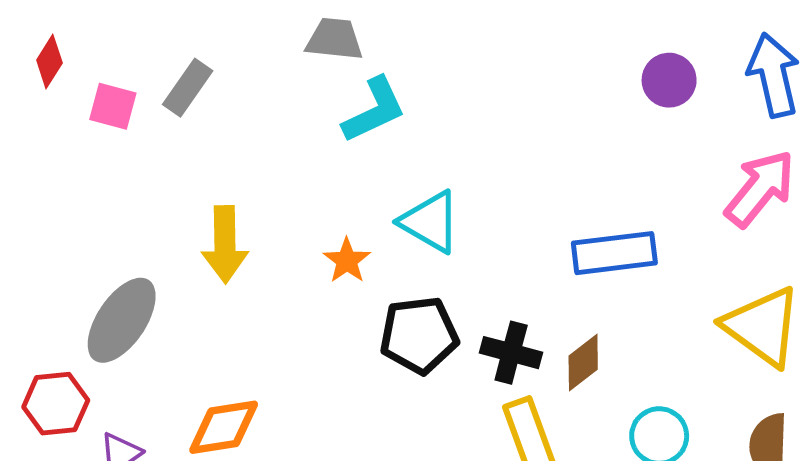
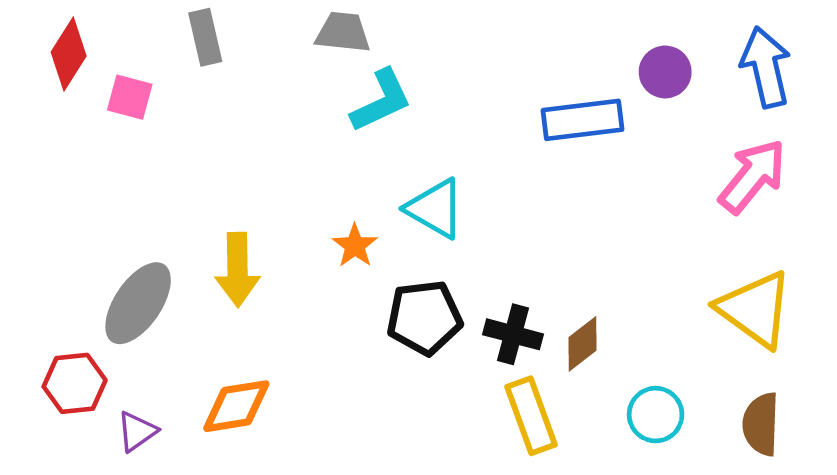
red diamond: (49, 61) -> (69, 54), size x1.4
gray rectangle: (188, 88) -> (205, 37), moved, turned -48
yellow arrow: (225, 244) -> (237, 270), moved
blue rectangle: (614, 253) -> (582, 120), moved

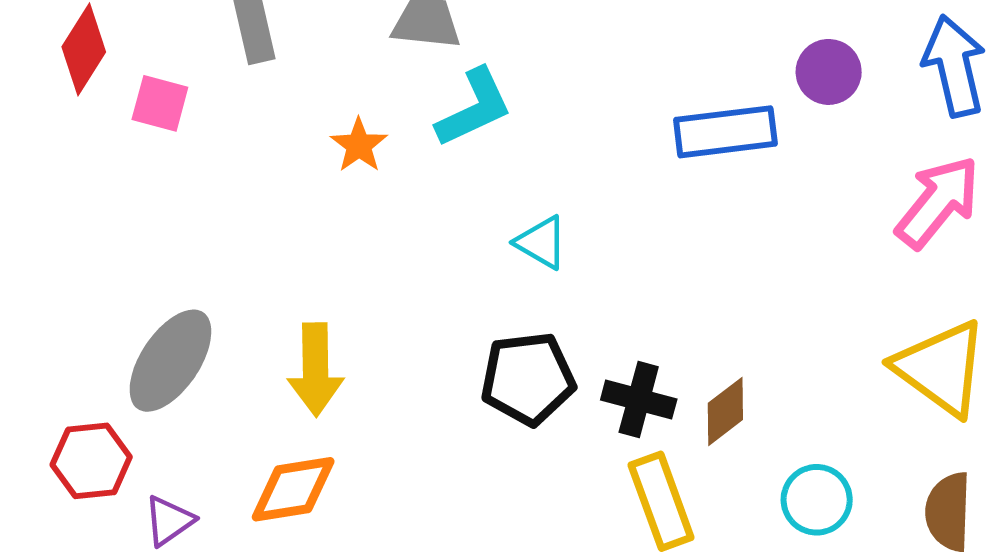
cyan triangle: (435, 209) -> (541, 242), size x0.7
orange star: (355, 246) -> (359, 145), moved
yellow arrow: (237, 270) -> (316, 370), moved

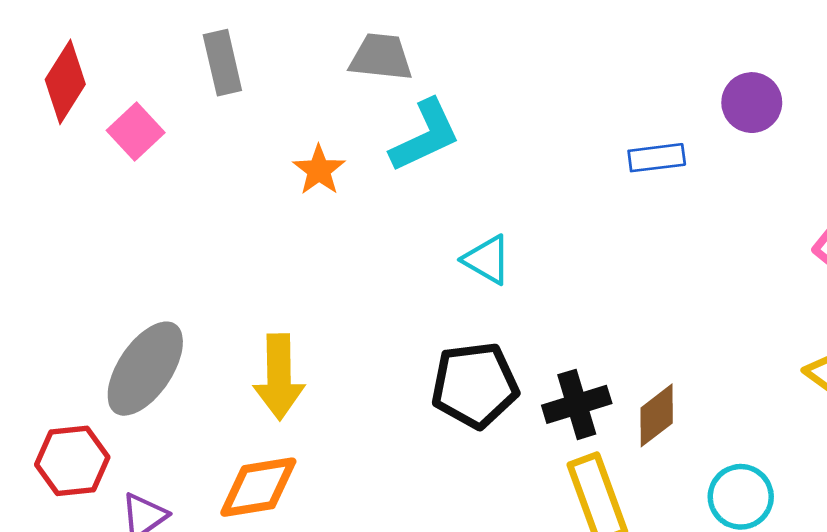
pink square: (160, 103) -> (136, 131), turned 32
blue rectangle: (725, 132) -> (657, 158), size x0.6
black cross: (639, 400) -> (577, 404), turned -32

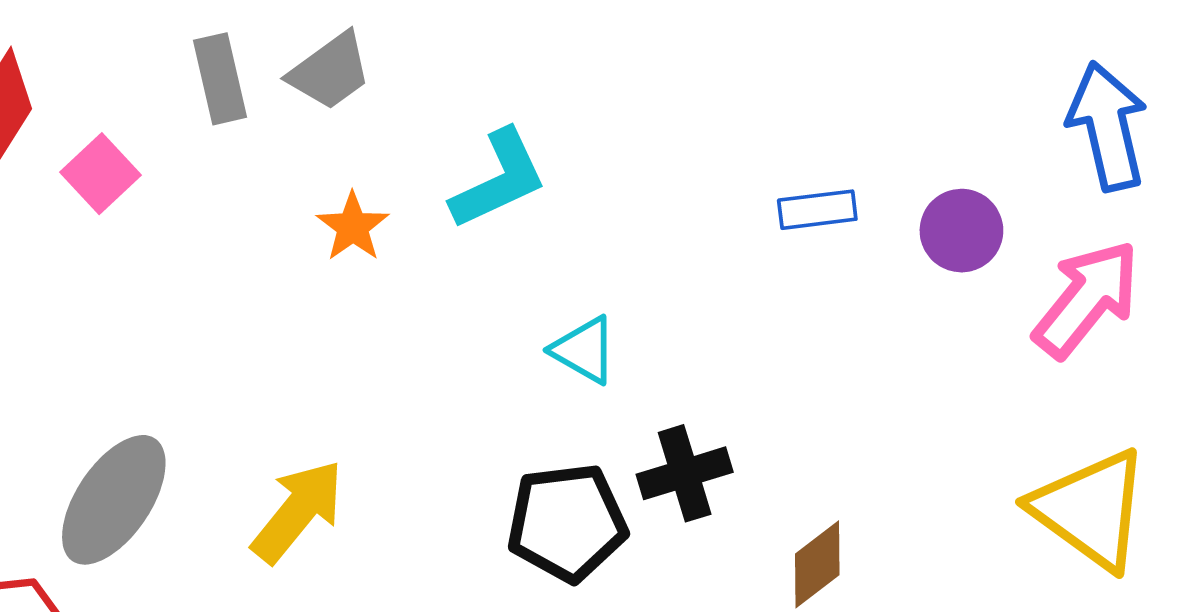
gray trapezoid: (381, 57) -> (330, 71), moved, turned 138
purple circle: (752, 103) -> (961, 231), moved
yellow arrow: (279, 377) -> (298, 511), turned -140
black cross: (577, 404) -> (685, 473), moved

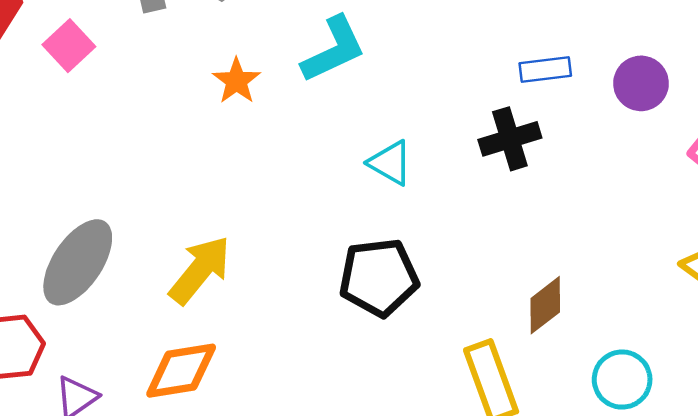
black cross: (685, 473) -> (510, 139), moved

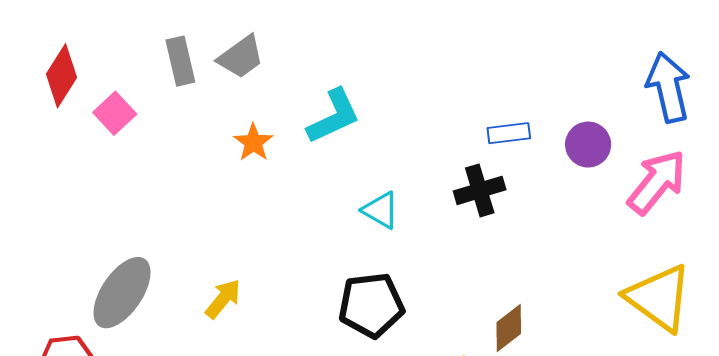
yellow arrow: (200, 270) -> (223, 299), size x0.7

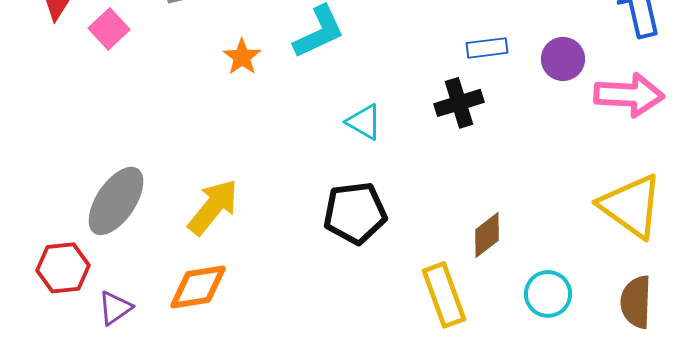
pink arrow: (657, 182) -> (629, 95), turned 54
yellow arrow: (223, 299) -> (213, 207), size x1.5

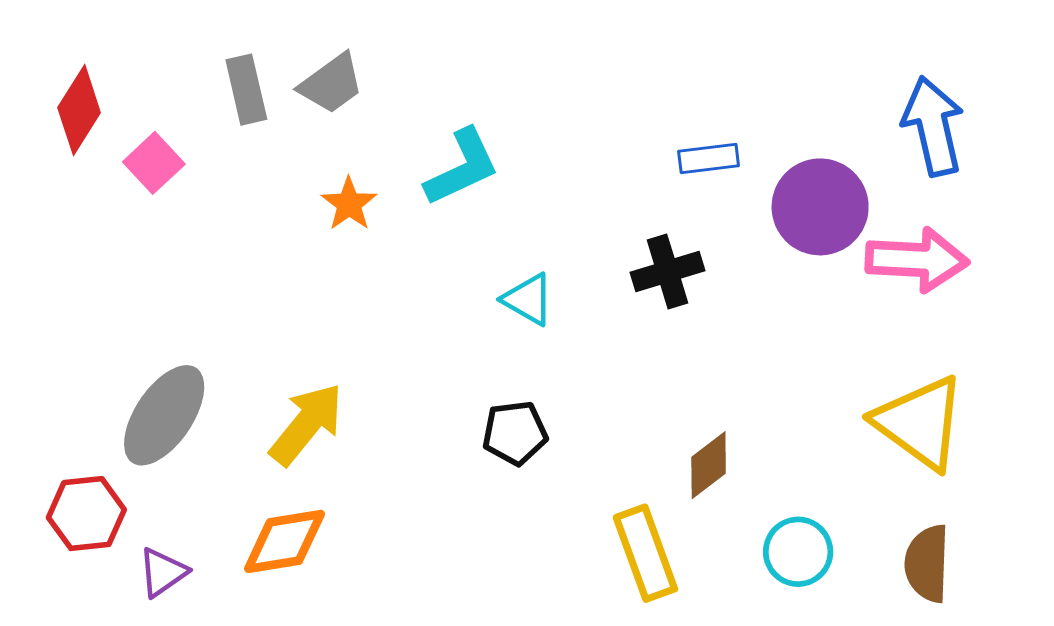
blue rectangle: (487, 48) -> (709, 158), moved
purple circle: (563, 59) -> (820, 207), size x1.5
black pentagon: (355, 213) -> (515, 433), size x0.7

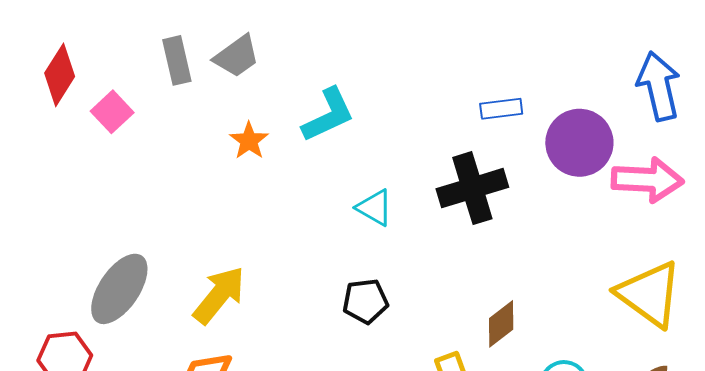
black cross: (667, 271) -> (472, 188), size x1.4

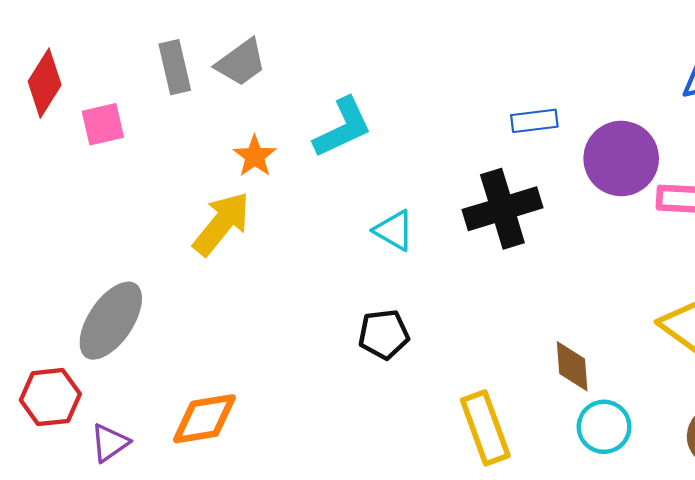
pink square: (112, 112) -> (103, 124), turned 30
yellow arrow: (219, 295) -> (222, 224), moved
brown diamond: (501, 324) -> (572, 366), moved, turned -57

